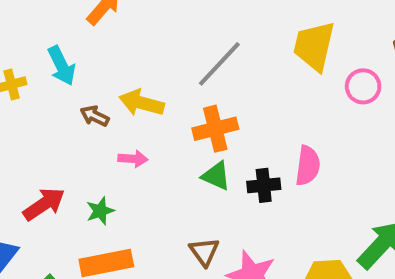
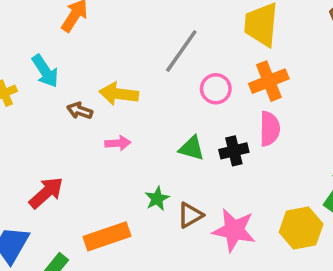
pink circle: (363, 86) -> (216, 89), moved
orange cross: (215, 129) -> (269, 81), moved
green star: (100, 211) -> (157, 199), moved
brown triangle: (204, 252) -> (190, 215), turned 44

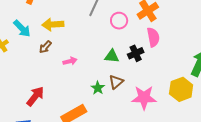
yellow arrow: (119, 94) -> (53, 24), moved
brown arrow: (80, 111) -> (45, 47), turned -56
brown triangle: (190, 215) -> (116, 82), moved

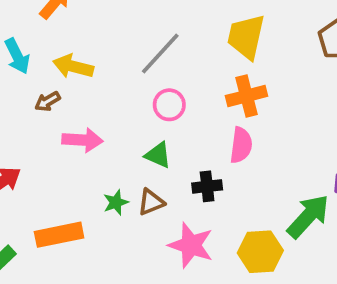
pink circle: (119, 21) -> (169, 105), moved
black cross: (136, 53) -> (207, 186), moved
pink arrow: (70, 61) -> (83, 140), size x1.5

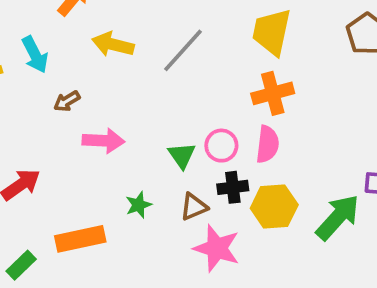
yellow arrow: (73, 66) -> (113, 44), moved
pink circle: (169, 105) -> (221, 146), moved
green triangle: (158, 155) -> (182, 155), turned 32
brown triangle: (151, 202) -> (194, 207), moved
yellow hexagon: (260, 252) -> (274, 206), moved

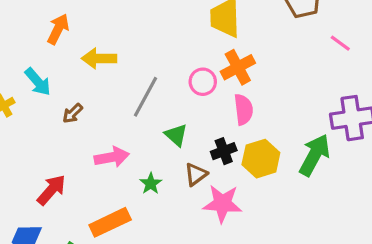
gray line: (183, 50) -> (146, 97), moved
pink arrow: (103, 141) -> (112, 157), moved
pink circle: (221, 146) -> (203, 82), moved

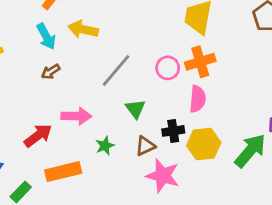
cyan arrow: (38, 82) -> (46, 36), moved
red arrow: (51, 190) -> (38, 136), moved

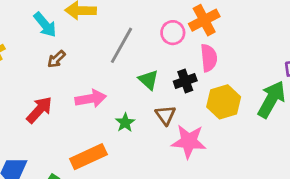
black cross: (173, 131) -> (185, 81), moved
red arrow: (38, 136) -> (39, 110), moved
brown triangle: (145, 146) -> (165, 115), turned -30

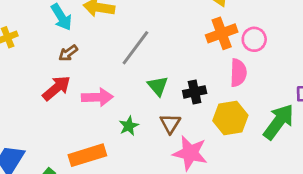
pink circle: (173, 33) -> (254, 39), moved
pink semicircle: (209, 58) -> (238, 73), moved
red arrow: (39, 110) -> (56, 88), moved

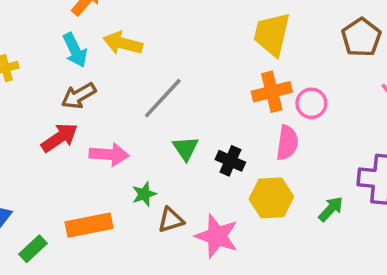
brown arrow: (68, 53) -> (79, 96), size x1.4
black cross: (195, 92) -> (230, 161), turned 30
green arrow: (279, 122) -> (331, 209), size x0.6
brown triangle: (170, 124) -> (171, 220), moved, turned 35

